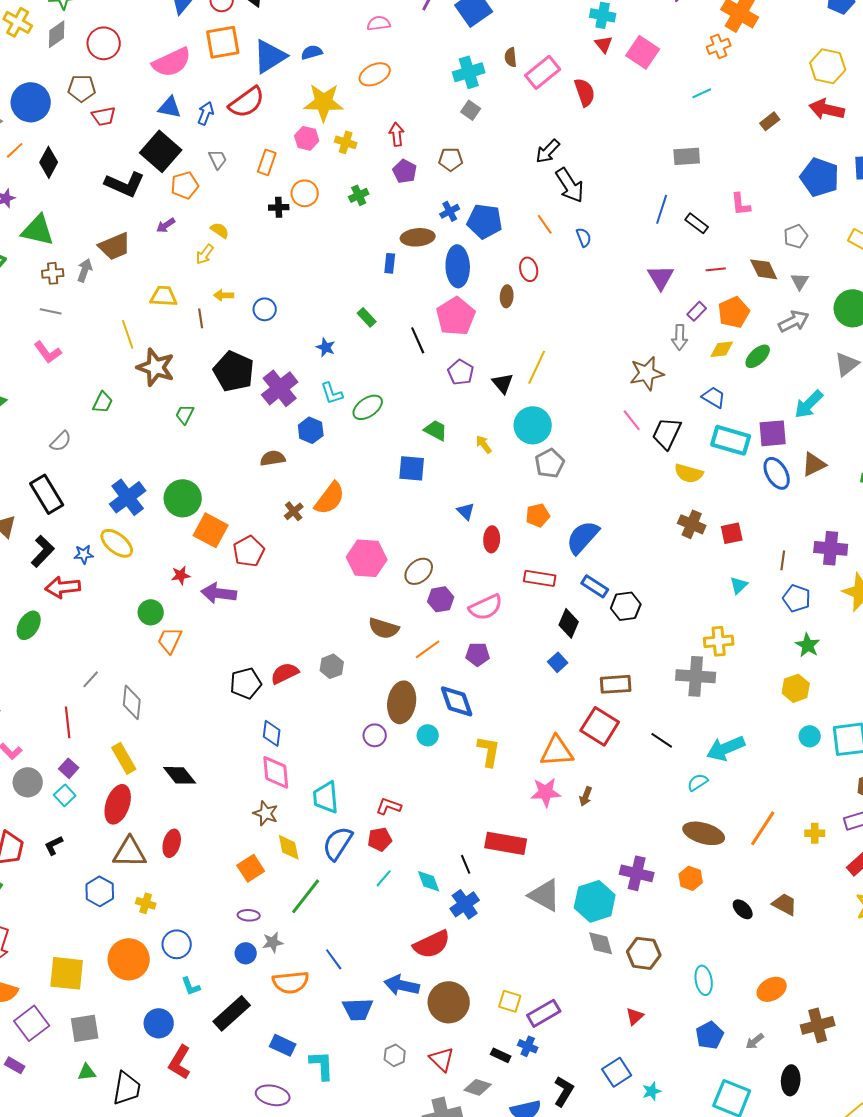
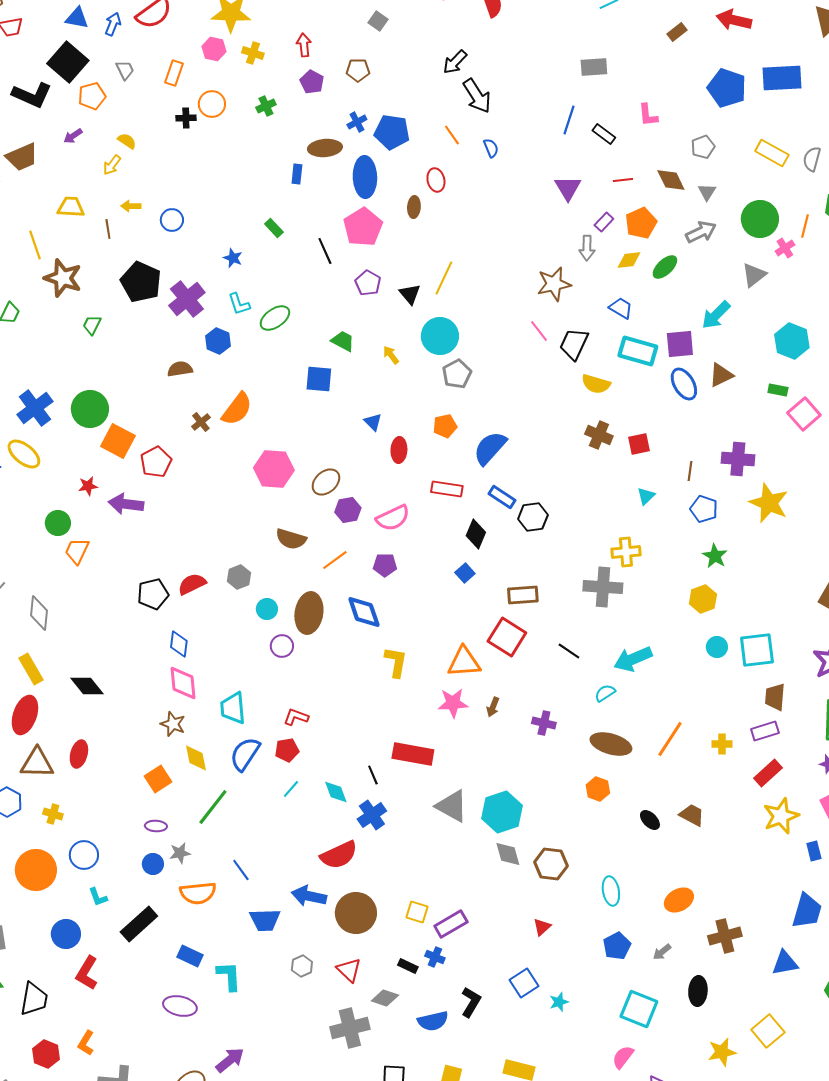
cyan circle: (428, 735) -> (267, 609), moved
purple cross: (637, 873) -> (544, 723), moved, size x0.7

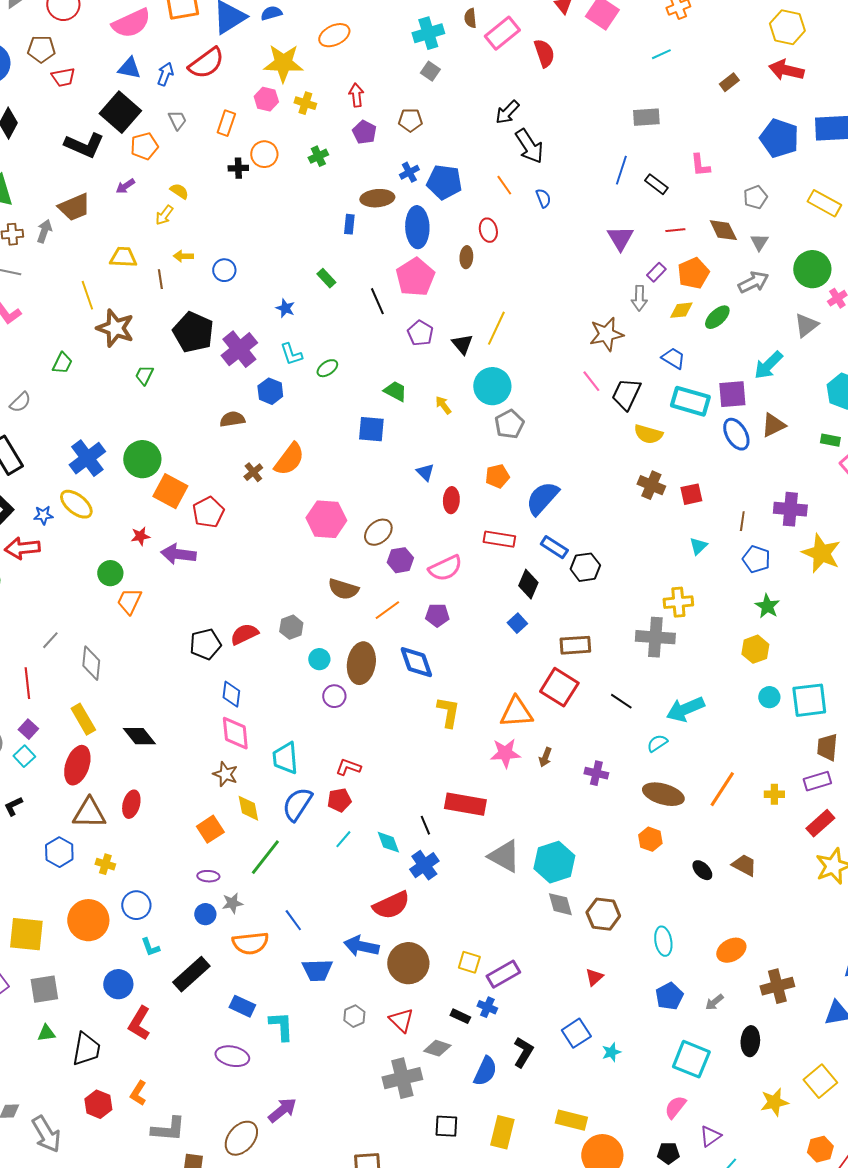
green ellipse: (275, 318) -> (327, 368), size x0.7
blue semicircle: (433, 1021) -> (485, 1071), turned -52

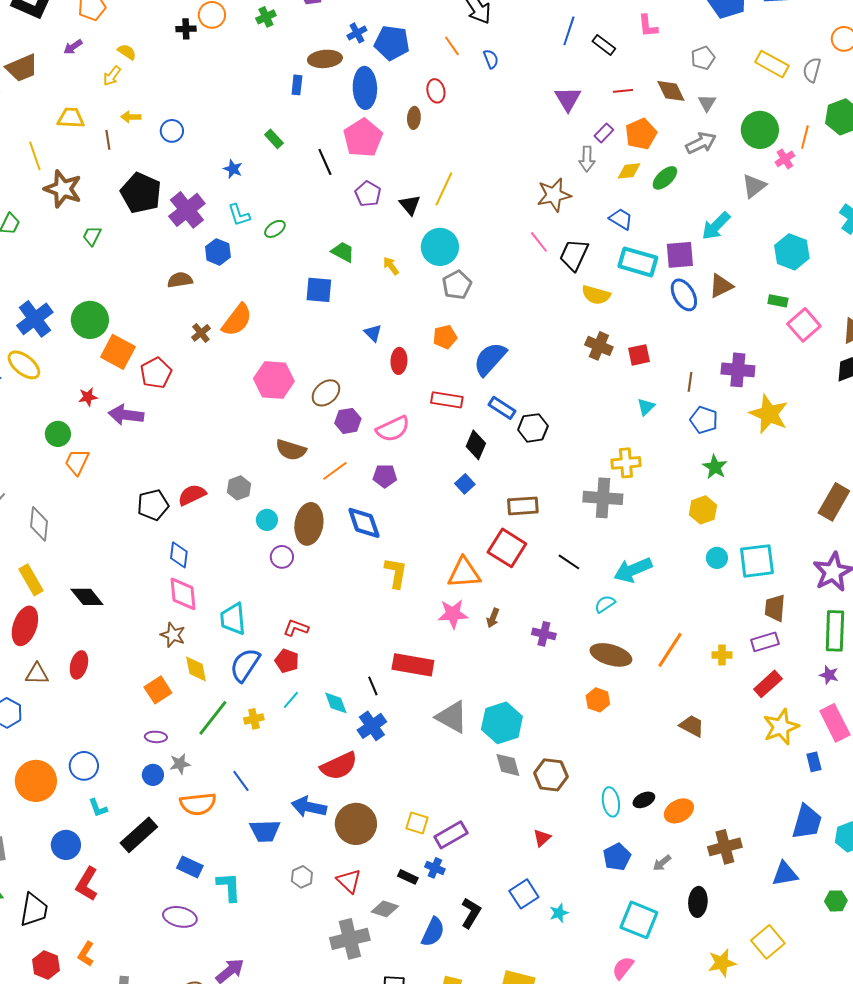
red pentagon: (339, 800) -> (287, 661), turned 30
brown triangle: (89, 813) -> (37, 674), size x0.7
yellow cross: (105, 864) -> (254, 719), moved, turned -30
black ellipse: (702, 870) -> (644, 800), moved, turned -70

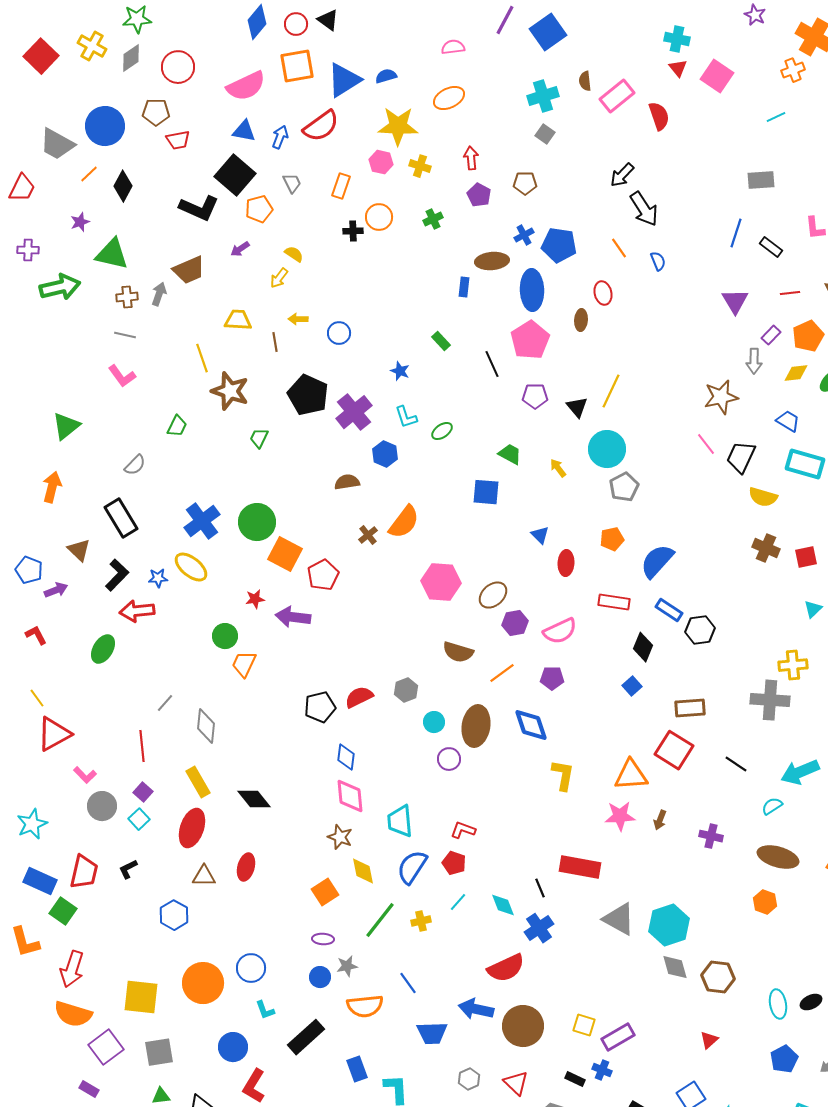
purple pentagon: (368, 194) -> (535, 396), turned -30
blue rectangle: (190, 867) -> (357, 1069), turned 45

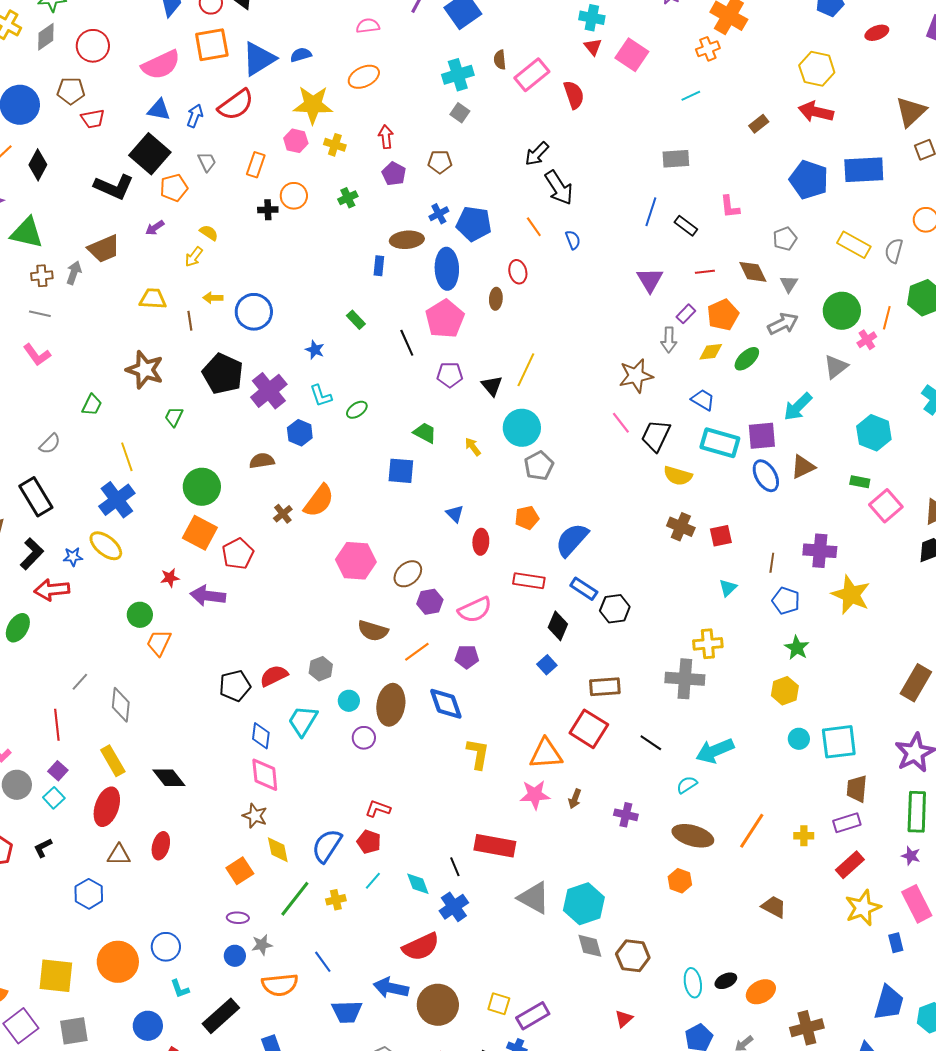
blue circle: (339, 333) -> (254, 312), size x1.6
yellow line: (202, 358) -> (127, 457), moved
green circle: (257, 522) -> (202, 487), moved
cyan trapezoid: (400, 821) -> (303, 721), moved, turned 36

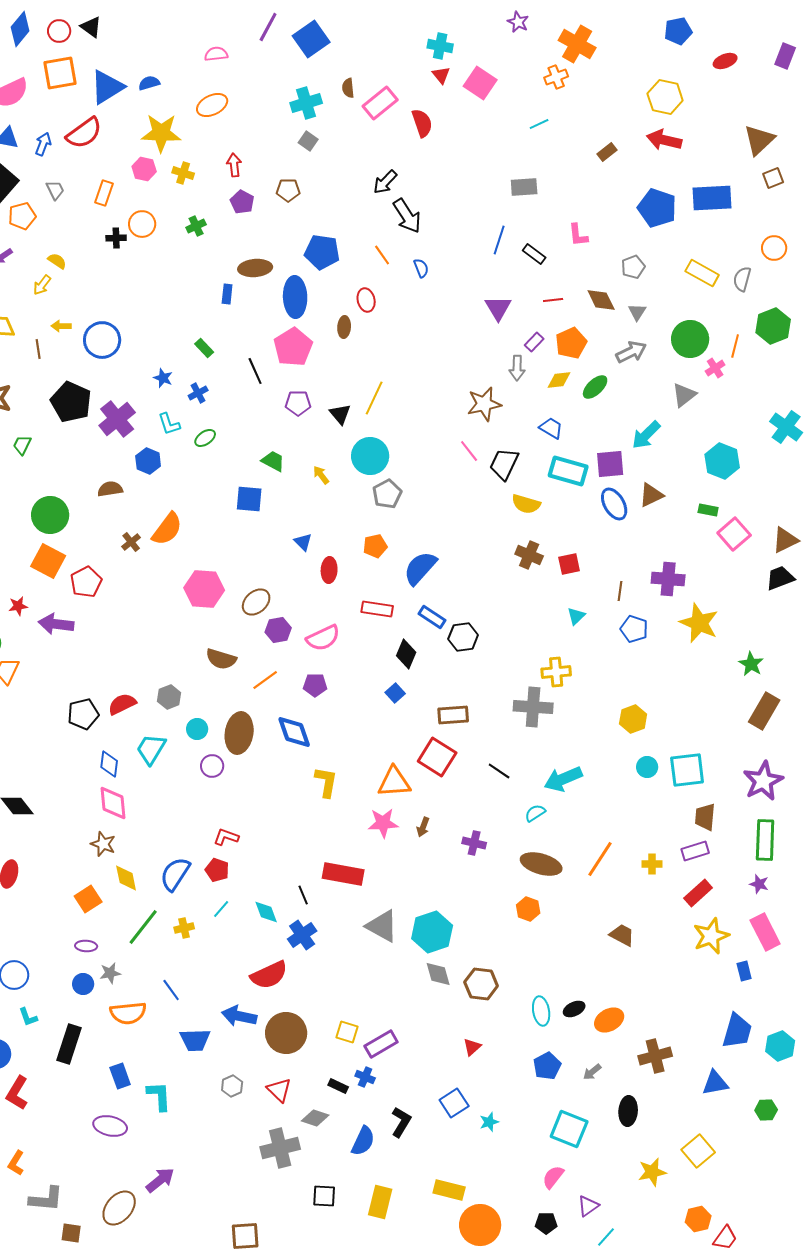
blue cross: (439, 214) -> (198, 393), moved
green star: (797, 648) -> (751, 664), moved
black rectangle: (221, 1016) -> (69, 1044), turned -30

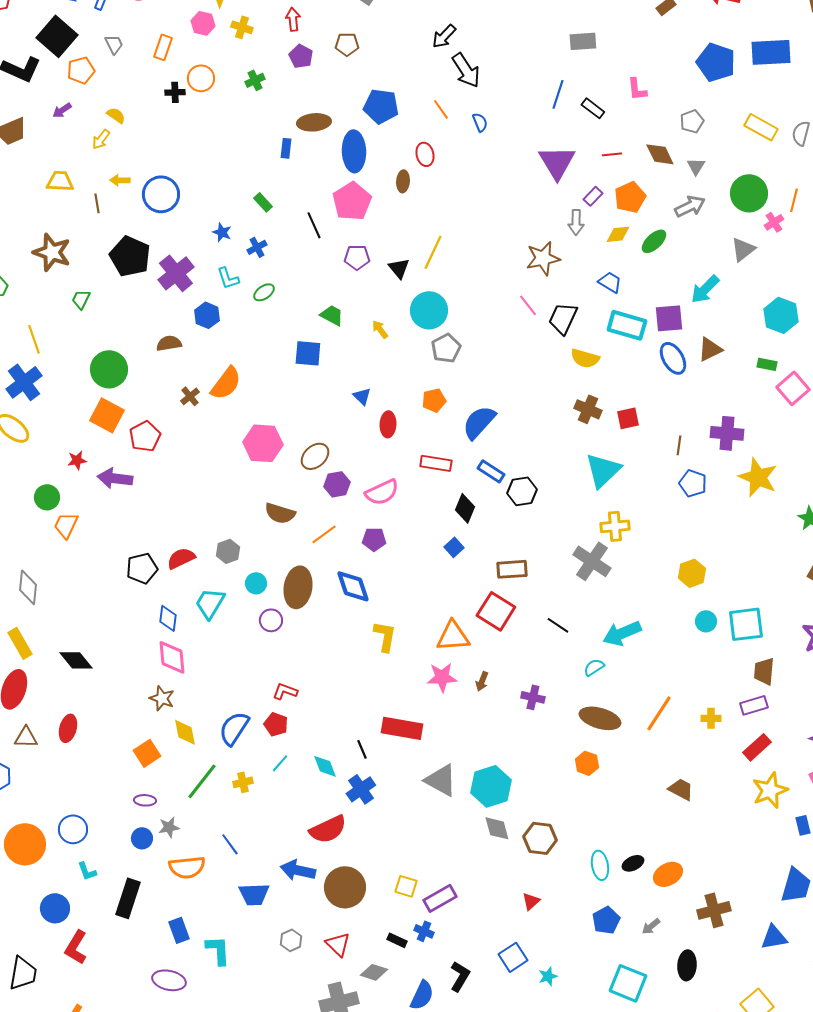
purple triangle: (498, 308) -> (557, 162), size x1.4
cyan triangle: (576, 616) -> (603, 470), moved, size x2.0
gray cross: (533, 707) -> (592, 561), turned 30

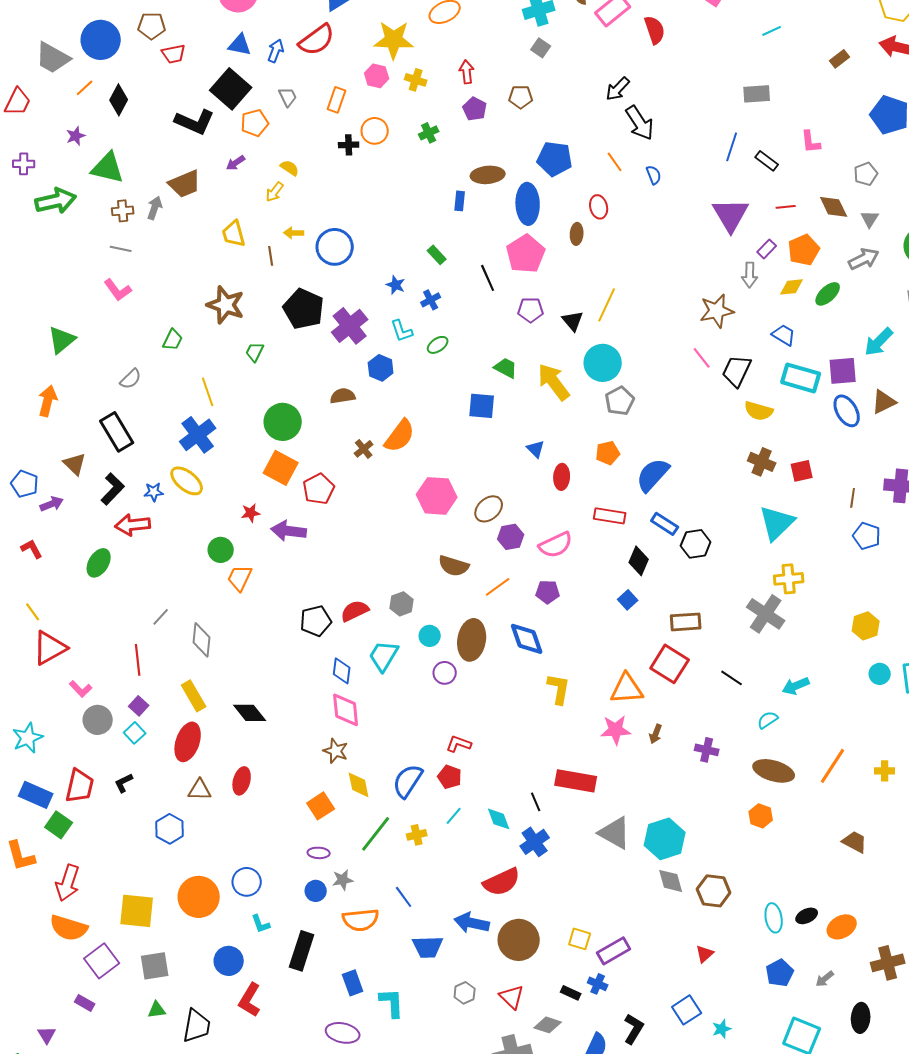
yellow trapezoid: (60, 181) -> (234, 234), turned -108
yellow arrow: (380, 329) -> (554, 382), size x2.0
cyan arrow: (622, 633) -> (796, 686), size x0.7

